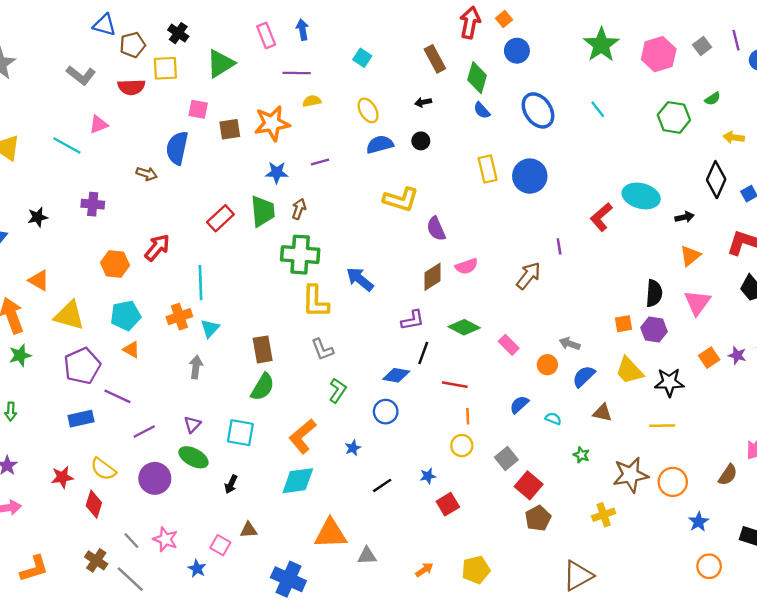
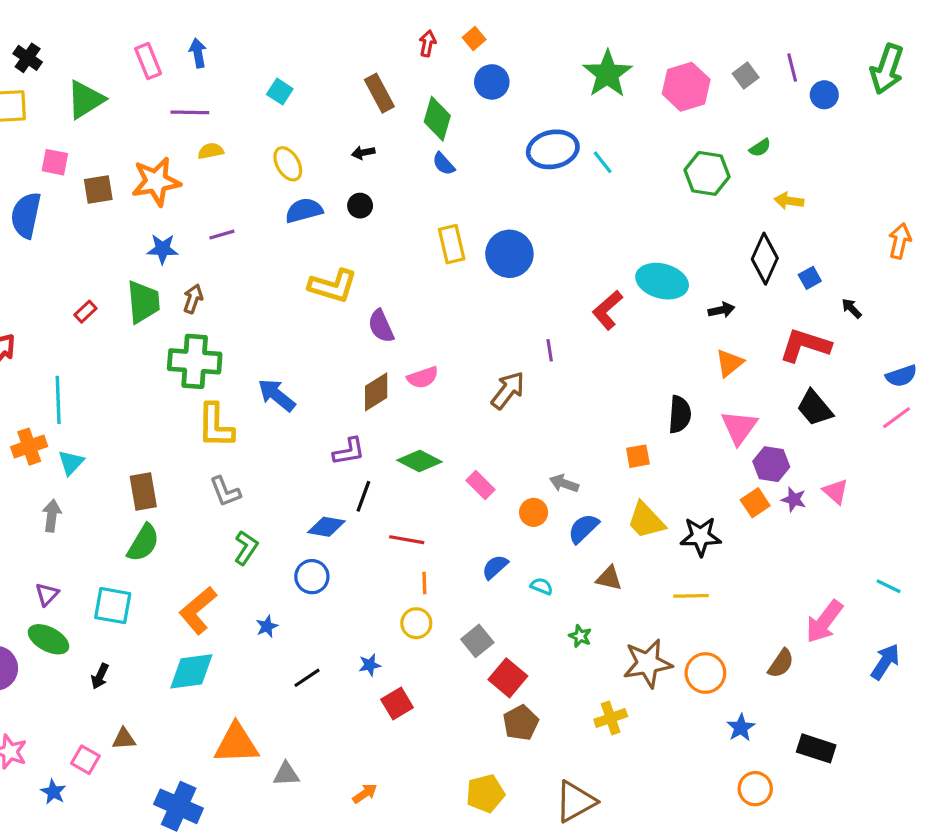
red arrow: (470, 23) -> (428, 43), size x0.6
blue ellipse: (538, 110) -> (553, 149), moved, turned -68
red rectangle: (220, 218) -> (85, 312), size x0.6
purple hexagon: (654, 330) -> (771, 464), moved
yellow pentagon: (476, 570) -> (485, 793), moved

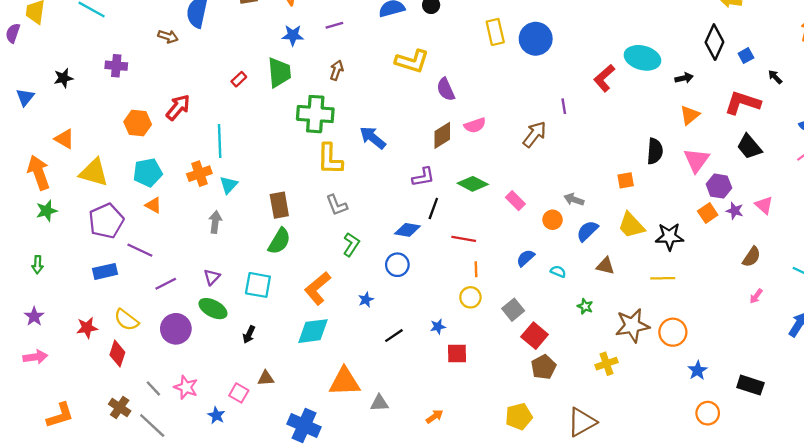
brown arrow: (193, 299) -> (337, 70), moved
pink arrow: (824, 622) -> (756, 296), size x0.5
brown semicircle: (781, 663) -> (752, 257), moved
red square: (397, 704) -> (457, 354), turned 30

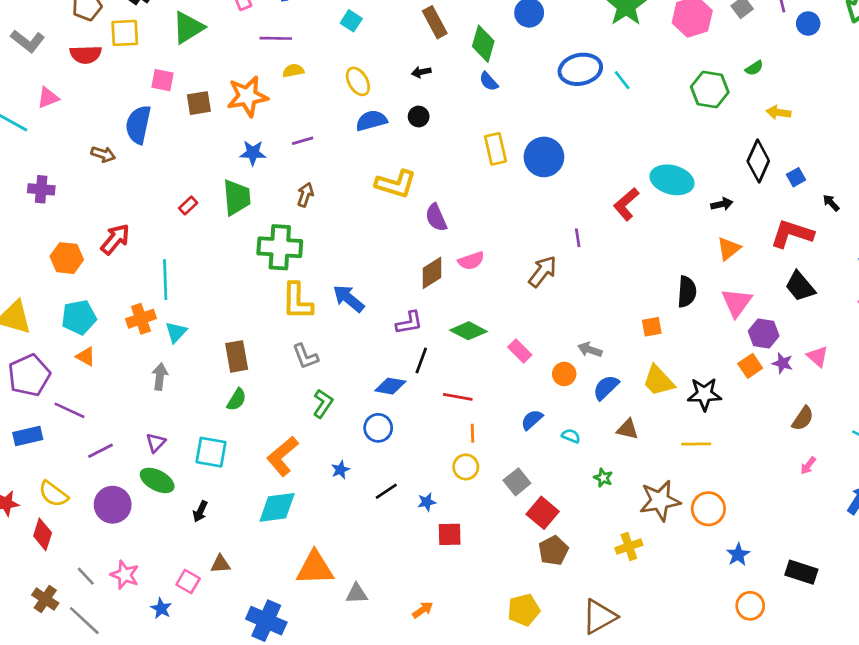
blue arrow: (373, 138) -> (349, 298), moved
green semicircle: (279, 241) -> (237, 400), size x0.7
black line: (394, 336) -> (386, 491), moved

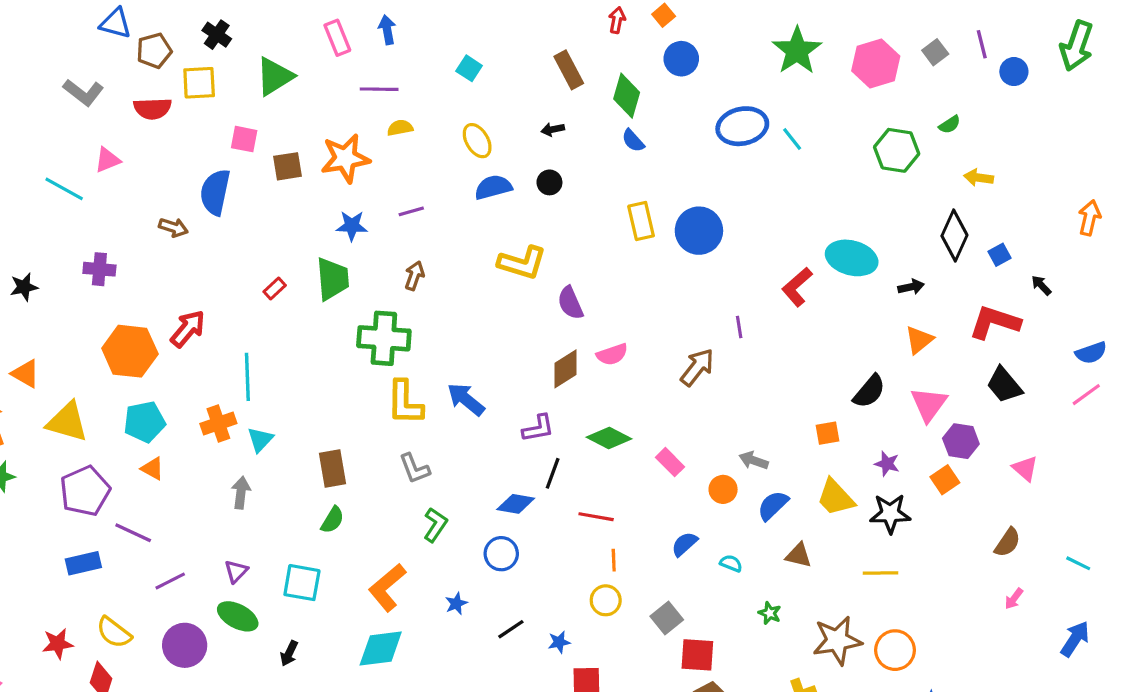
orange hexagon: (67, 258) -> (130, 351), size x1.4
black semicircle: (687, 292) -> (869, 391), turned 36
purple star: (783, 363) -> (887, 464), moved
red square: (543, 513) -> (697, 655), turned -36

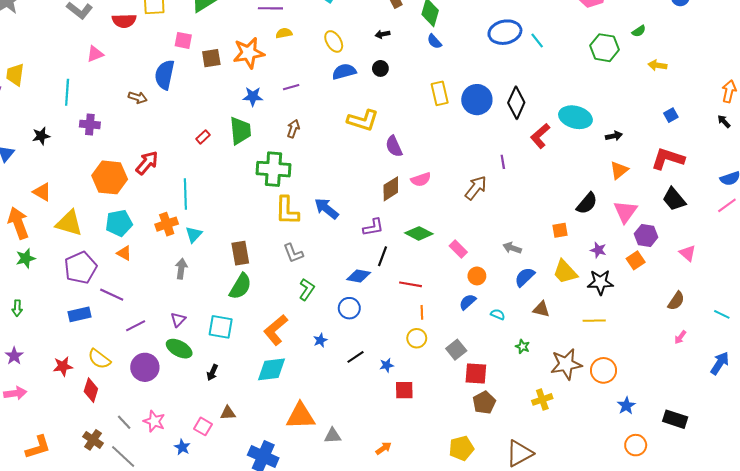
cyan line: (64, 189) -> (67, 92), moved, turned 65
black diamond: (954, 235) -> (516, 103), moved
black arrow: (1041, 285) -> (724, 121), moved
orange circle: (723, 489) -> (477, 276), moved
green semicircle: (332, 520) -> (240, 286), size x1.5

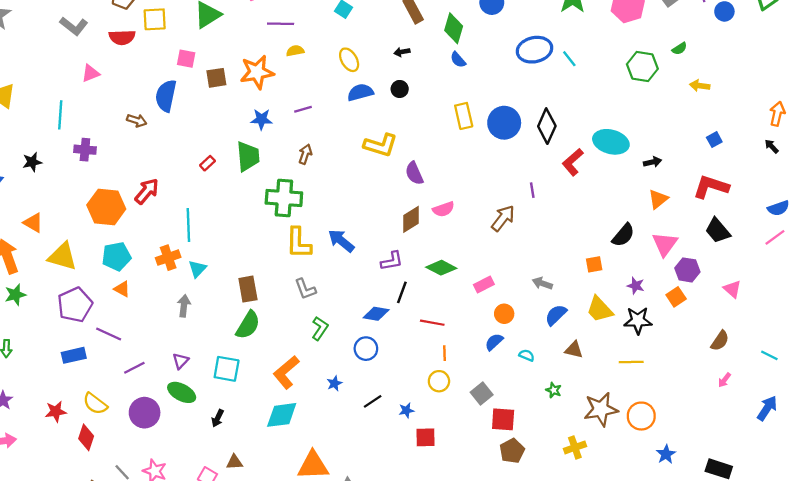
pink rectangle: (458, 249) -> (484, 285), turned -72

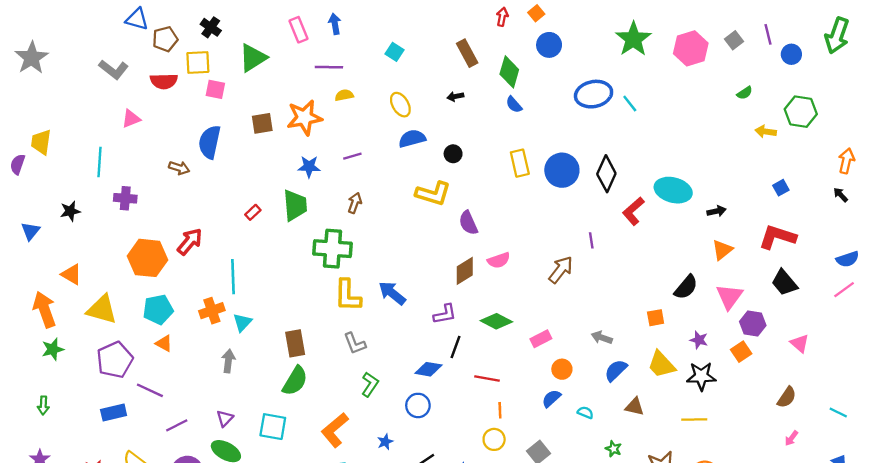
pink square: (186, 59) -> (215, 89), moved
green hexagon: (642, 67) -> (801, 112), moved
black circle: (400, 89) -> (453, 154), moved

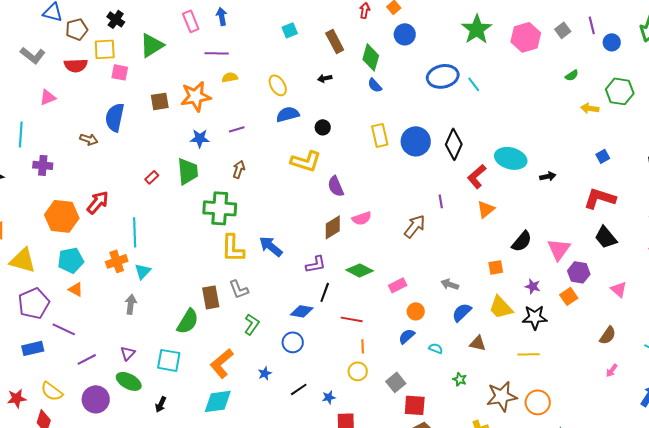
cyan square: (395, 52) -> (290, 30), moved, turned 35
orange triangle: (722, 250) -> (486, 209), moved
brown rectangle: (295, 343) -> (211, 297), moved

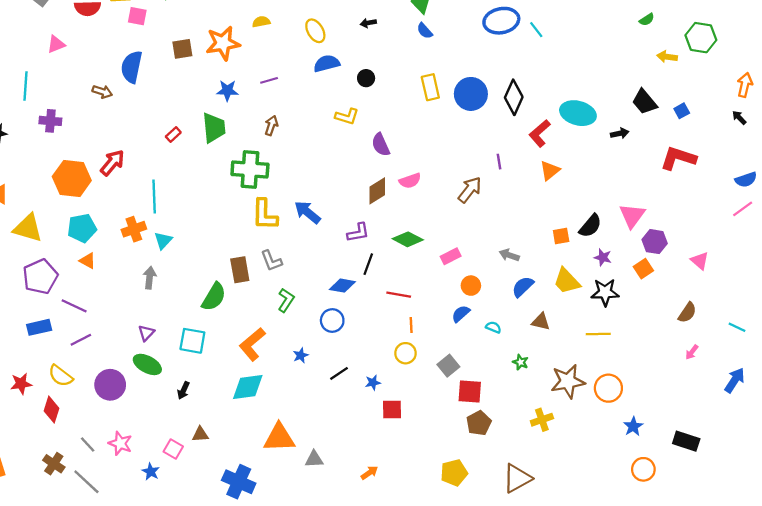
yellow L-shape: (306, 161) -> (347, 116), size x0.7
black trapezoid: (606, 237) -> (644, 102), moved
black semicircle: (522, 241) -> (590, 226), moved
purple line: (87, 359) -> (81, 340), moved

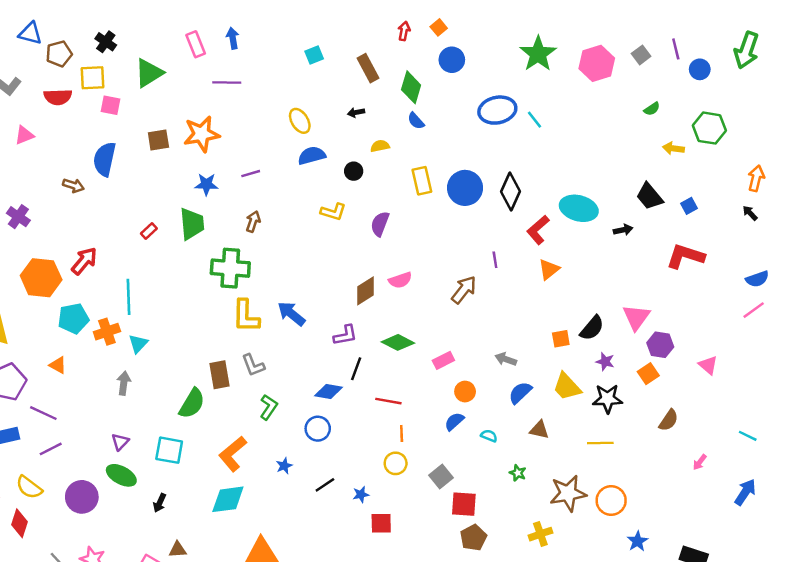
yellow semicircle: (261, 22) -> (380, 146), moved
purple cross: (50, 121) -> (18, 217), turned 30
purple semicircle: (381, 145) -> (380, 224), moved, turned 45
cyan pentagon: (82, 228) -> (73, 318), moved
brown semicircle: (687, 313) -> (669, 420), moved

